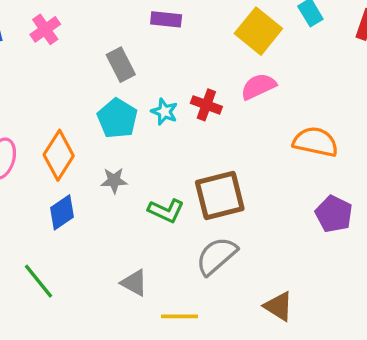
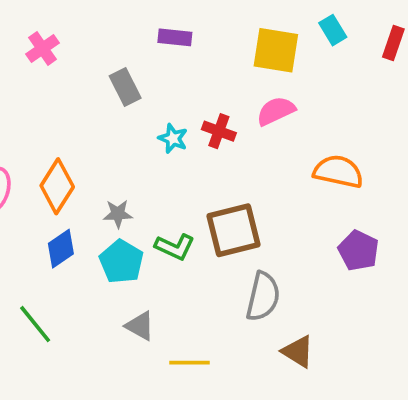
yellow square: (258, 31) -> (276, 50), turned -30
cyan pentagon: (117, 118) -> (122, 262), moved
gray semicircle: (216, 256) -> (263, 296), moved, turned 144

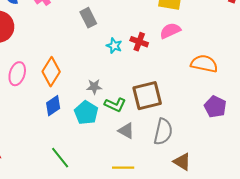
gray star: (118, 214) -> (94, 87), moved
green line: (35, 324) -> (60, 158), moved
gray triangle: (140, 326) -> (126, 131), moved

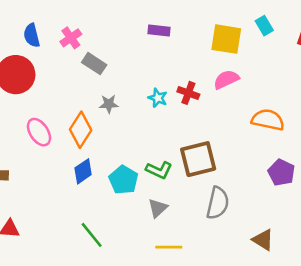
gray rectangle: (88, 18) -> (94, 64), moved, turned -30
pink ellipse: (17, 74) -> (39, 132), turned -50
gray star: (94, 87) -> (109, 104), moved
gray triangle: (126, 131) -> (158, 208), moved, turned 48
brown triangle: (182, 162) -> (263, 240), moved

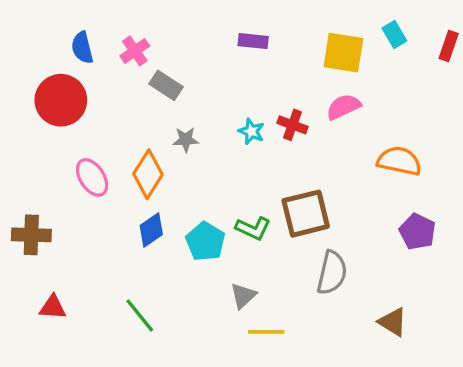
gray triangle: (158, 208) -> (243, 296), moved
green line: (92, 235) -> (140, 315), moved

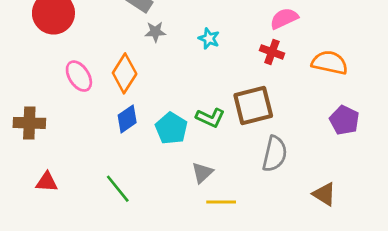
red cross: (293, 125) -> (272, 52), moved
gray star: (186, 140) -> (155, 32), moved

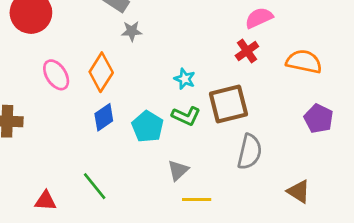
cyan star: (209, 39) -> (185, 79), moved
red cross: (272, 52) -> (247, 51), turned 35
red triangle: (47, 182) -> (46, 201), moved

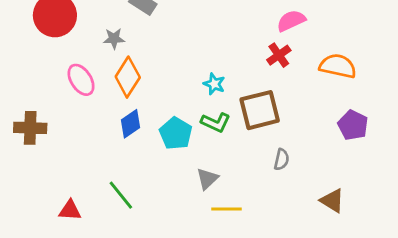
gray star: (132, 31) -> (114, 39), moved
gray semicircle: (250, 152) -> (282, 159), size x0.6

